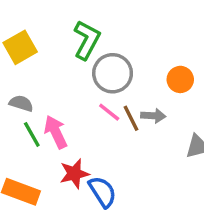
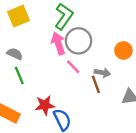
brown line: (131, 118) -> (96, 84), moved
pink arrow: (56, 132) -> (58, 43), moved

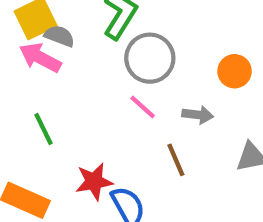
pink arrow: (58, 43) -> (40, 58), moved, turned -40
gray semicircle: (15, 54) -> (60, 36), moved
brown line: (96, 84) -> (176, 160), moved

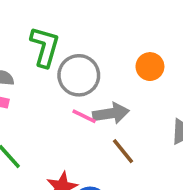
gray arrow: (198, 115) -> (111, 113), moved, size x1.4

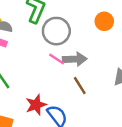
orange circle: (150, 67) -> (104, 21), moved

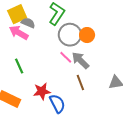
orange circle: (104, 21) -> (87, 35), moved
gray arrow: (75, 59) -> (80, 60), turned -144

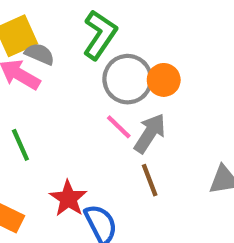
gray arrow: (80, 60) -> (150, 133), turned 78
red star: (42, 91) -> (68, 198), turned -30

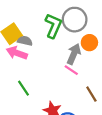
gray circle: (128, 79) -> (75, 20), moved
gray arrow: (150, 133) -> (74, 54), moved

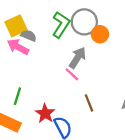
orange circle: (89, 43) -> (100, 34), moved
green line: (24, 88) -> (17, 96), moved, turned 42

